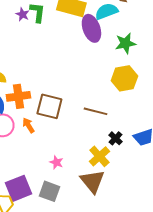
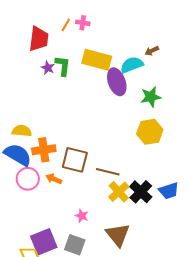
brown line: (95, 111) -> (108, 172), moved
orange arrow: (28, 125) -> (54, 179), turned -35
black cross: (115, 138) -> (141, 192), size x1.6
yellow cross: (99, 156) -> (119, 192), moved

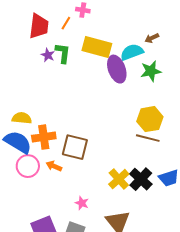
orange line: (66, 25) -> (66, 23), moved
green star: (151, 97) -> (151, 71), moved
brown line: (108, 172) -> (148, 138), moved

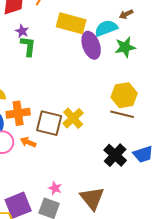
green L-shape: (63, 53) -> (28, 46), moved
yellow cross: (119, 179) -> (73, 118), moved
pink star: (82, 203) -> (55, 188), moved

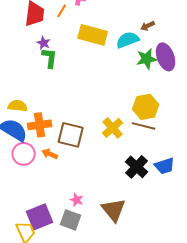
purple ellipse: (91, 45) -> (166, 57), moved
yellow cross: (73, 118) -> (113, 128), moved

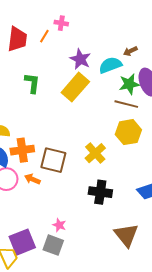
yellow rectangle: (93, 35) -> (75, 87), moved, turned -64
purple star: (44, 43) -> (80, 59), moved, size x1.5
brown line: (144, 126) -> (126, 104), moved
black cross: (137, 167) -> (100, 192), moved, turned -35
brown triangle: (114, 210) -> (126, 235), moved

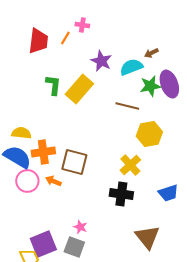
yellow rectangle: (75, 87) -> (79, 89), moved
brown line: (126, 104) -> (127, 106), moved
yellow cross: (95, 153) -> (130, 165), moved

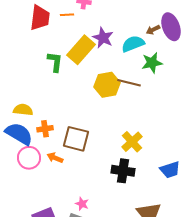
orange line: (65, 38) -> (67, 15), turned 56
purple ellipse: (169, 84) -> (171, 27), moved
yellow rectangle: (79, 89) -> (81, 50), moved
yellow hexagon: (149, 134) -> (107, 85), moved
orange cross: (43, 152) -> (45, 129), size x0.7

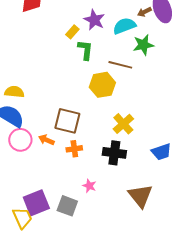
yellow rectangle: (81, 50) -> (72, 32), size x0.5
green L-shape: (55, 62) -> (85, 50), moved
yellow hexagon: (107, 85) -> (102, 85), moved
orange cross: (45, 129) -> (74, 149), moved
pink star: (82, 204) -> (89, 186), moved

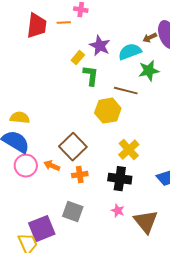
brown square: (67, 121) -> (73, 147), turned 32
pink star: (89, 186) -> (118, 211), moved
gray square: (67, 206) -> (73, 212), moved

